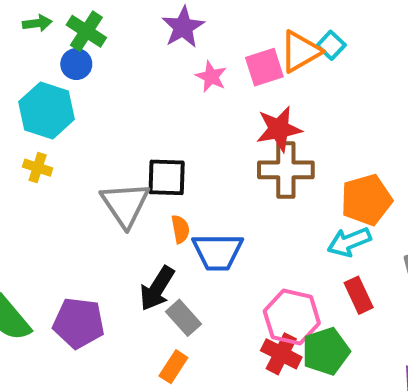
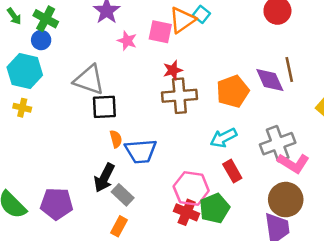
green arrow: (37, 23) -> (14, 16), turned 66
pink square: (264, 67) -> (160, 32), turned 35
red star: (279, 129) -> (173, 70), size x0.7
orange pentagon: (366, 200) -> (233, 91), moved
gray triangle: (125, 204) -> (89, 80), moved, turned -32

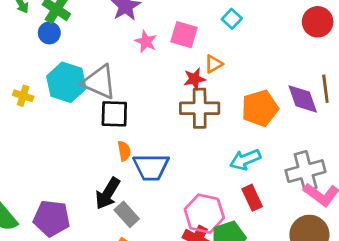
orange triangle: (182, 20) -> (214, 64), moved, size x0.6
cyan hexagon: (25, 71) -> (66, 82), moved
yellow cross: (22, 108) -> (23, 96), moved

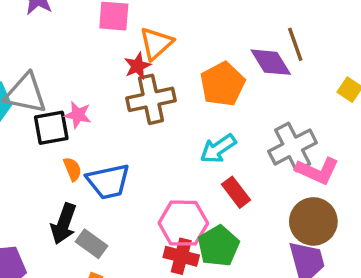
pink star: (146, 42) -> (78, 115), moved
orange triangle: (214, 64) -> (156, 43), size x1.5

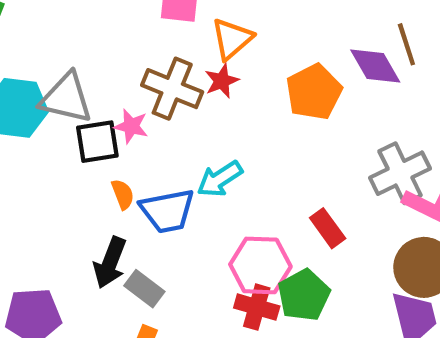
red star: (138, 66) -> (222, 81), moved
brown cross: (151, 99) -> (172, 89), moved, turned 33
cyan arrow: (218, 149) -> (220, 179), moved

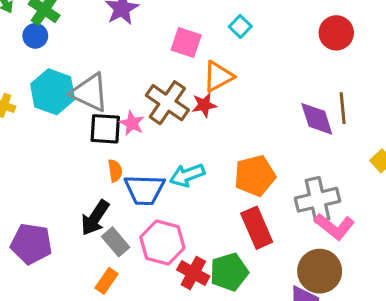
orange pentagon: (314, 92) -> (255, 176), moved
red rectangle: (328, 228) -> (257, 228), size x1.4
pink hexagon: (260, 265) -> (162, 242), moved

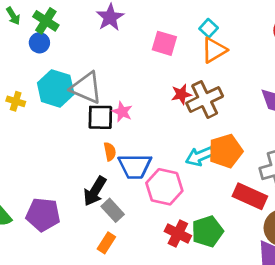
orange triangle: (218, 76) -> (214, 50), moved
brown cross: (167, 103) -> (205, 100), moved, turned 32
cyan arrow: (187, 175) -> (200, 156), moved
red rectangle: (257, 228) -> (250, 196), moved, turned -40
pink hexagon: (162, 242) -> (164, 187), moved

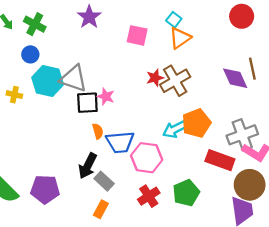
blue circle: (39, 43) -> (30, 54), moved
red cross: (178, 233) -> (149, 196), moved, turned 35

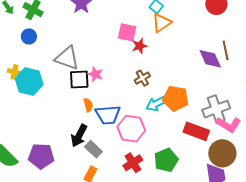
pink square: (137, 35) -> (127, 32), moved
red star: (155, 78) -> (140, 46), moved
cyan hexagon: (48, 81) -> (29, 82), moved
brown cross: (175, 81) -> (142, 78), moved, size x0.6
orange pentagon: (196, 123) -> (176, 98), turned 30

